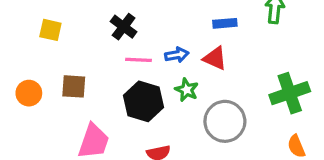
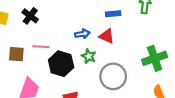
black cross: (124, 27) -> (30, 16), moved
pink line: (139, 60) -> (41, 47), moved

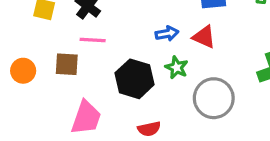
pink line: (41, 47) -> (93, 40), moved

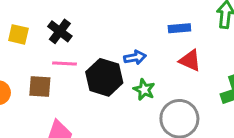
red triangle: (204, 37) -> (190, 60), moved
black hexagon: (135, 79) -> (104, 77), moved

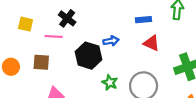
black cross: (60, 31) -> (67, 18), moved
pink line: (64, 64) -> (54, 36), moved
green star: (144, 90) -> (110, 82), moved

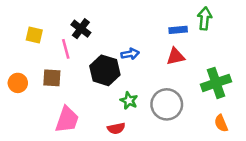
blue rectangle: (144, 20) -> (178, 30), moved
pink line: (54, 36) -> (66, 49), turned 72
red triangle: (151, 43) -> (176, 56), turned -36

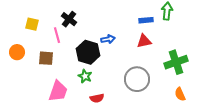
orange circle: (18, 83) -> (17, 52), moved
green star: (129, 101) -> (85, 76), moved

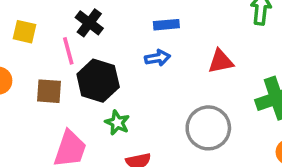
blue rectangle: (146, 20) -> (166, 25), moved
black hexagon: (88, 52) -> (98, 81), moved

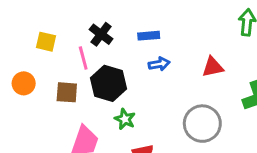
blue rectangle: (166, 25) -> (149, 36), moved

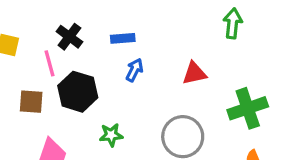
blue arrow: (159, 64) -> (134, 70), turned -54
green star: (125, 119) -> (111, 135), moved, turned -30

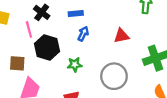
brown square: (31, 102) -> (17, 63), moved
green star: (111, 135) -> (75, 65), moved

